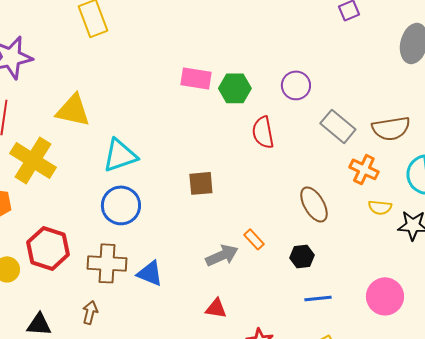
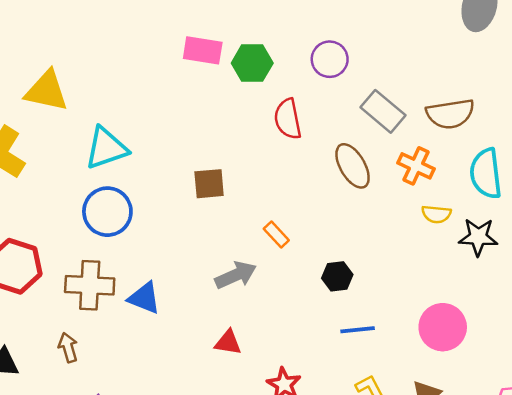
brown ellipse: (314, 204) -> (353, 166), moved
orange rectangle: (254, 239) -> (276, 234), moved
brown arrow: (90, 312) -> (68, 347), turned -30

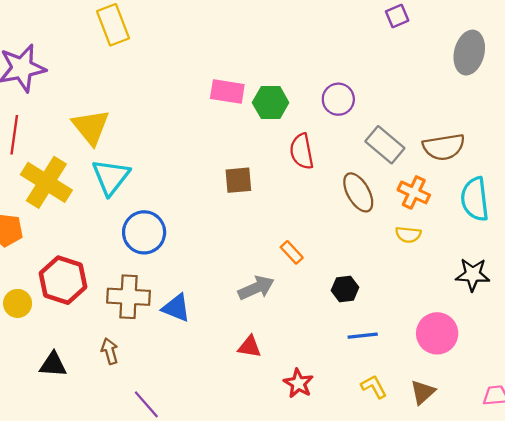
yellow triangle: (46, 91) -> (91, 127), turned 39
cyan triangle: (106, 148) -> (111, 177), moved, turned -33
brown square: (209, 184) -> (238, 180), moved
yellow semicircle: (436, 214) -> (408, 235), moved
black star: (478, 237) -> (473, 275), moved

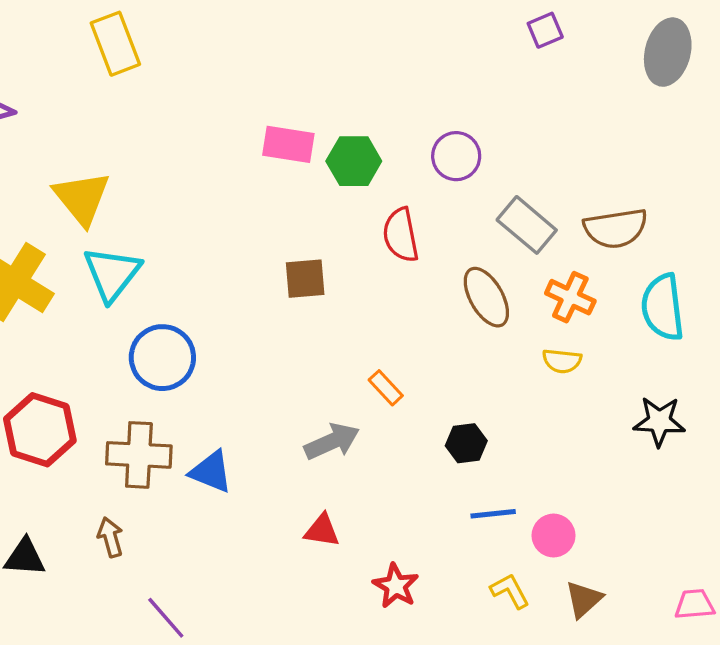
gray ellipse: (469, 53) -> (668, 52), moved
pink circle: (437, 333) -> (554, 536), moved, size x0.7

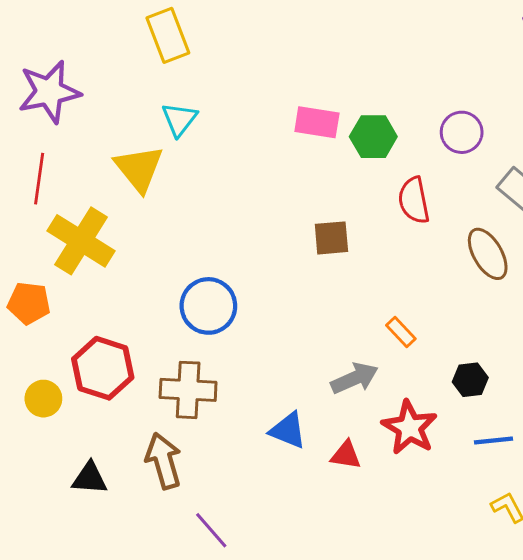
cyan triangle: (112, 274) -> (179, 119), moved, size x0.7
blue triangle: (211, 472) -> (288, 430), moved
brown arrow: (110, 537) -> (164, 461), size x1.6
red star: (396, 586) -> (410, 428), moved, size x1.4

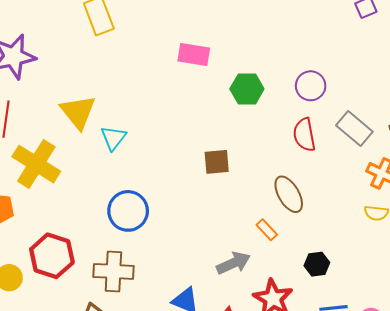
cyan triangle: (179, 119) -> (113, 138), moved
pink rectangle: (317, 122) -> (194, 55), moved
red semicircle: (414, 200) -> (304, 135), moved
brown ellipse: (488, 254) -> (289, 194), moved

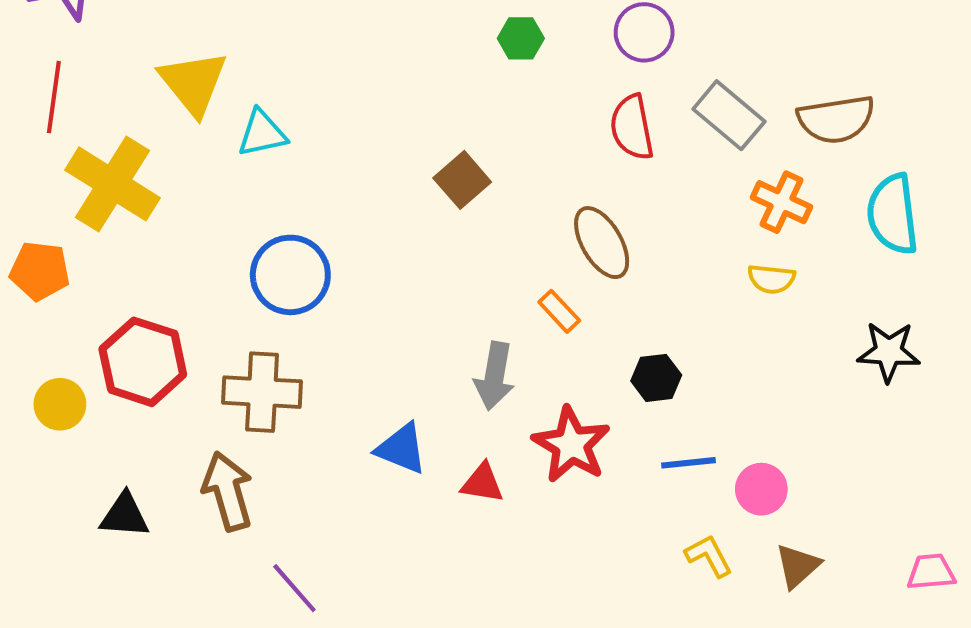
green hexagon: (247, 89) -> (521, 38), size x0.7
cyan triangle: (113, 138) -> (262, 133), turned 40
brown square: (217, 162) -> (462, 180), turned -36
gray arrow: (233, 263) -> (494, 376), turned 124

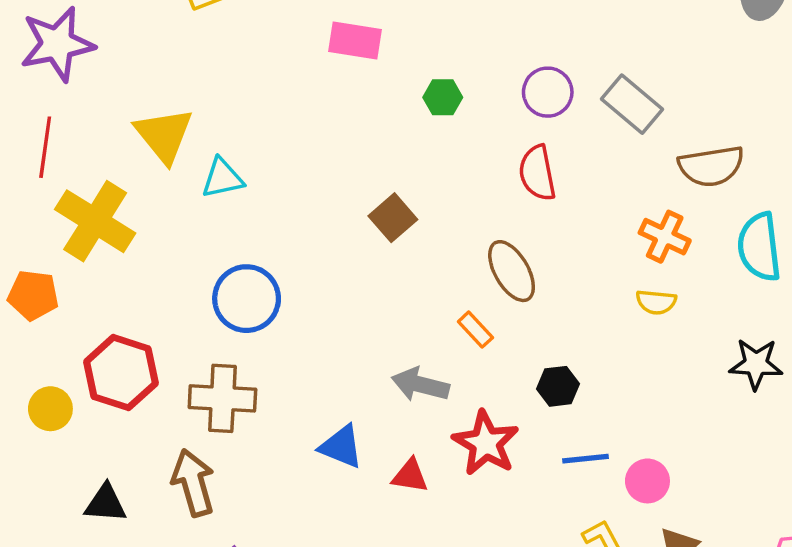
gray rectangle: (729, 115) -> (632, 104), moved
gray arrow: (494, 376) -> (420, 385), turned 94

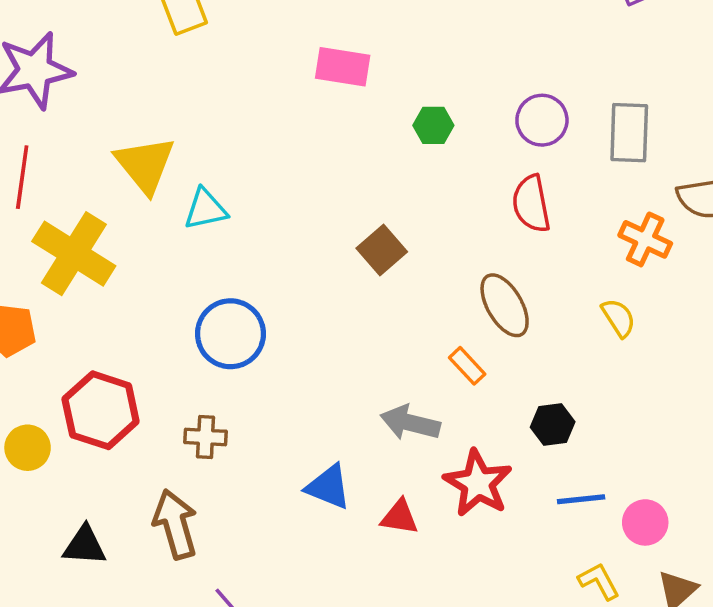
gray rectangle: (632, 104) -> (629, 133), turned 52
orange cross: (665, 237) -> (645, 239), moved
yellow semicircle: (656, 302) -> (618, 318), moved, turned -129
brown cross: (222, 398) -> (206, 437), size x0.6

